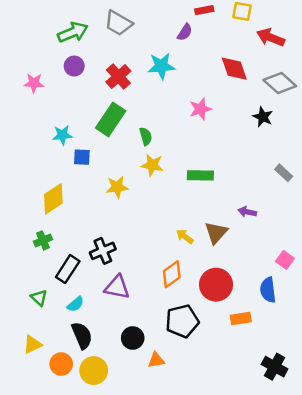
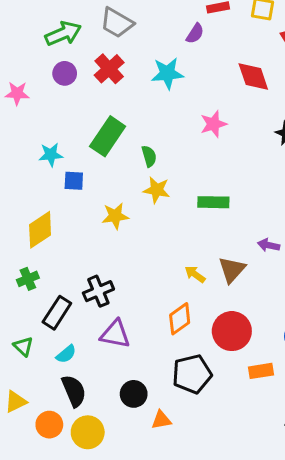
red cross: (118, 76) -> (109, 69), moved

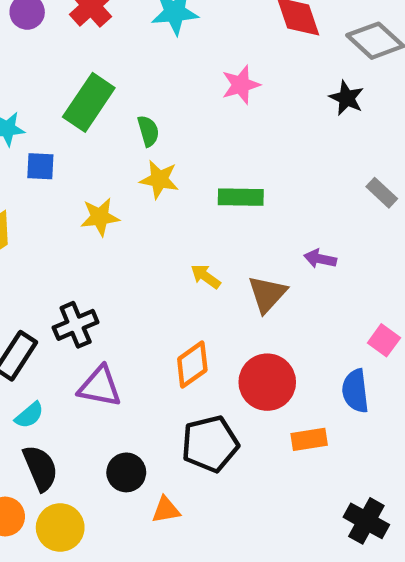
yellow arrow: (195, 274) -> (206, 276), moved

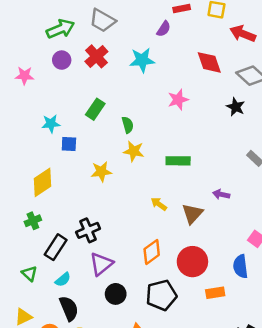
green rectangle: (89, 102) -> (95, 109), size x0.7
purple triangle: (100, 387) -> (101, 264), turned -50
black circle: (126, 472) -> (116, 294), moved

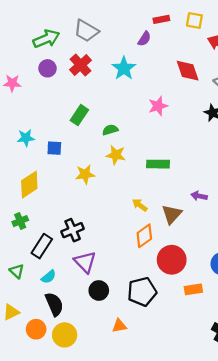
cyan star: (142, 60) -> (124, 68), turned -30
cyan star: (51, 124) -> (26, 138), moved
green semicircle: (128, 125) -> (110, 130), turned -91
orange diamond: (152, 252) -> (144, 236), moved
purple triangle: (101, 264) -> (85, 262), turned -35

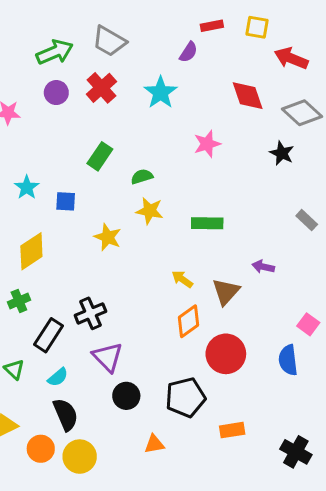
cyan star: (26, 138) -> (27, 187), turned -30
yellow star: (85, 174) -> (108, 237), turned 30
orange rectangle: (193, 289) -> (232, 430), moved

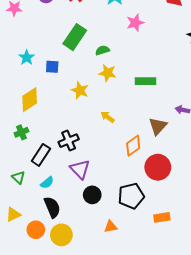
pink star: (207, 144) -> (135, 23), moved
green rectangle: (100, 156) -> (75, 37), size x1.4
yellow arrow: (182, 279) -> (108, 117), moved

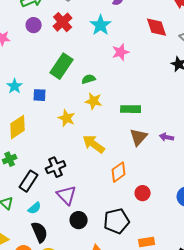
yellow arrow: (108, 117) -> (94, 144), size x1.6
brown triangle: (158, 126) -> (139, 137), moved
red circle: (158, 167) -> (143, 193), size x0.6

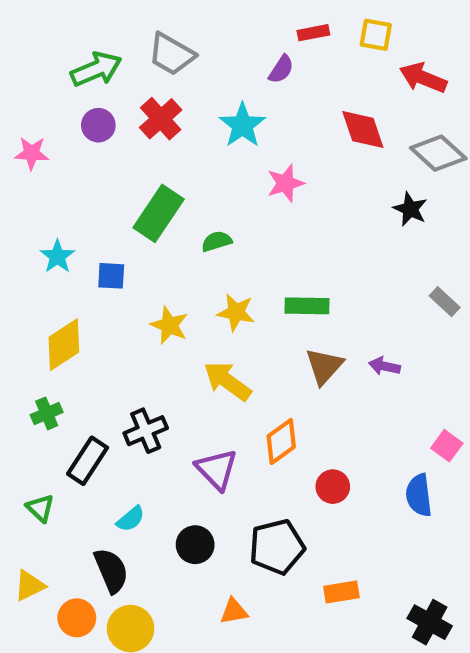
yellow star: (94, 101) -> (236, 312), moved
purple triangle: (67, 195) -> (217, 469), moved
cyan semicircle: (35, 208) -> (131, 519), moved

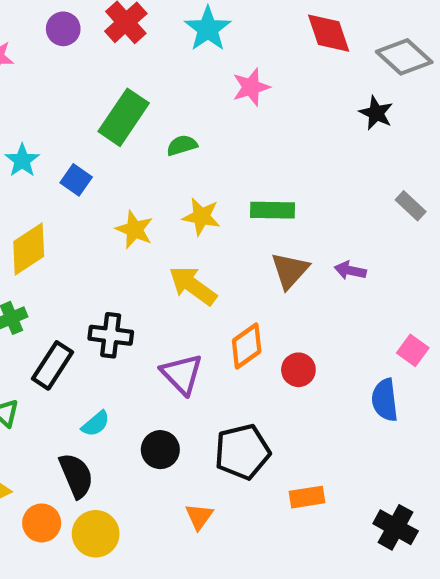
blue square: (111, 276) -> (76, 180), turned 32
black cross: (146, 431) -> (111, 335), turned 30
red circle: (333, 487) -> (298, 370), moved
orange triangle: (234, 611) -> (199, 517), turned -44

